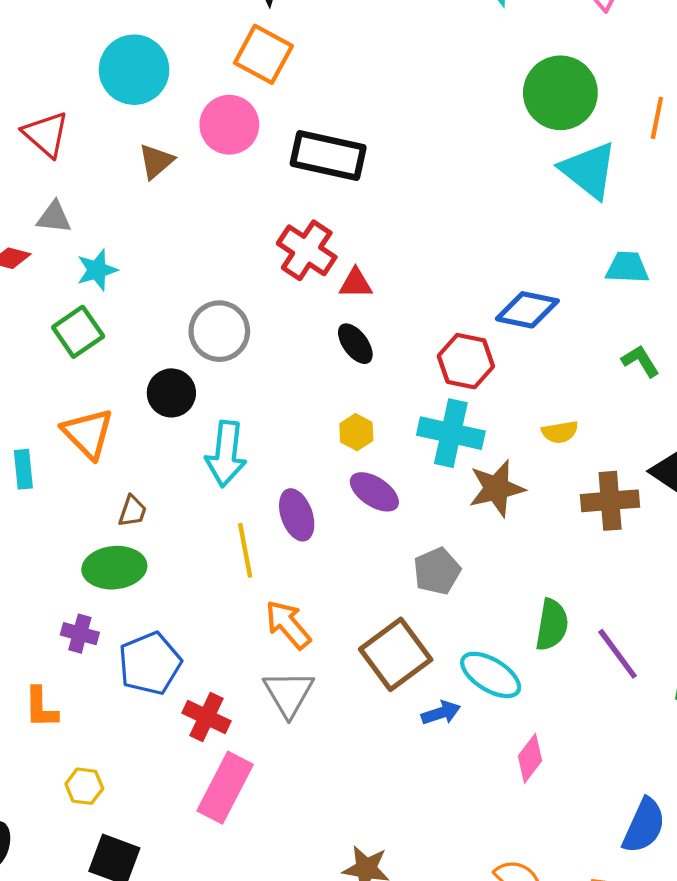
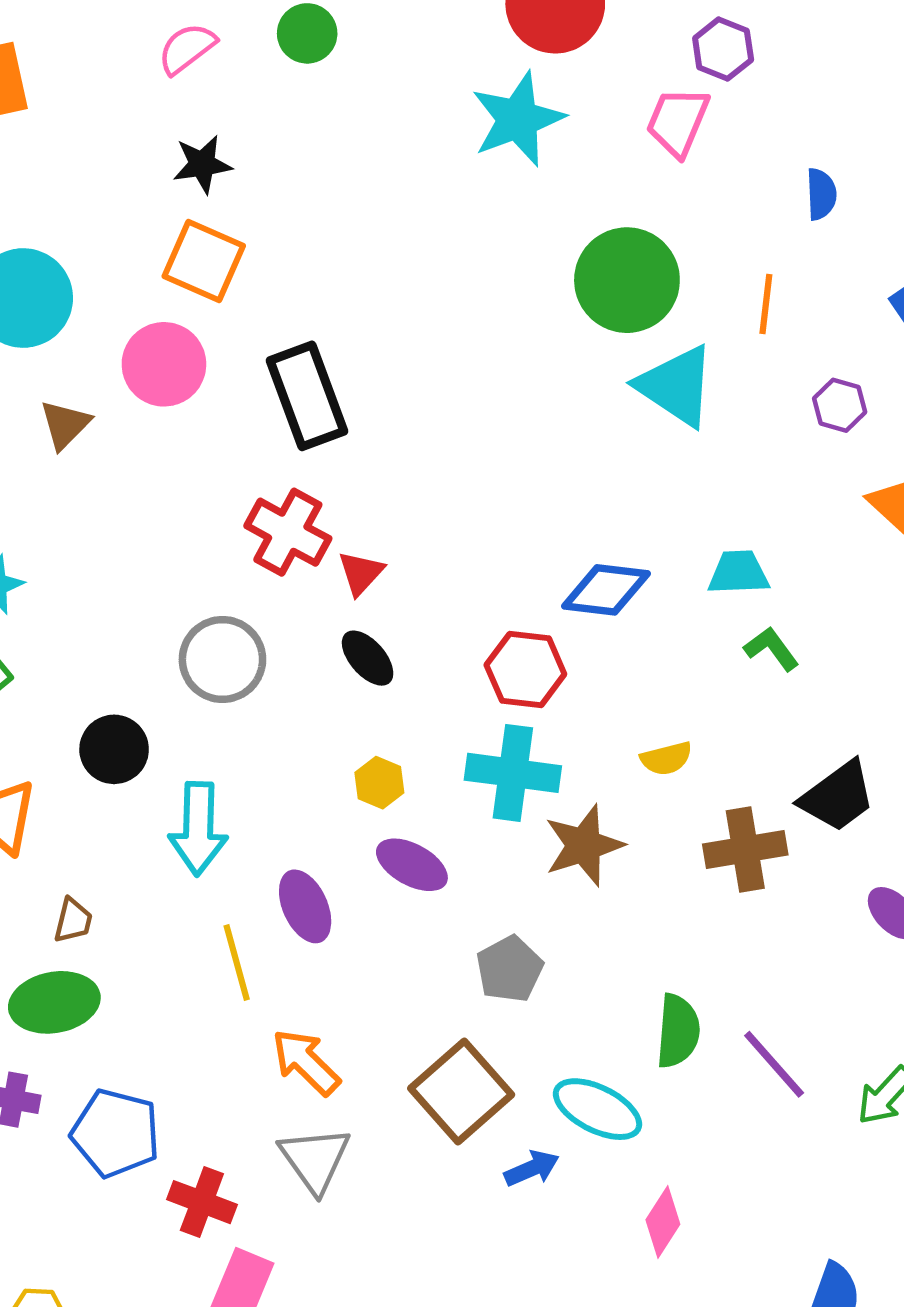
black rectangle: (328, 155) -> (307, 396), turned 62
cyan trapezoid: (627, 267) -> (738, 573), moved
red triangle: (356, 283) -> (361, 573), turned -42
gray circle: (219, 331) -> (222, 659), moved
blue pentagon: (150, 663) -> (116, 1133), turned -30

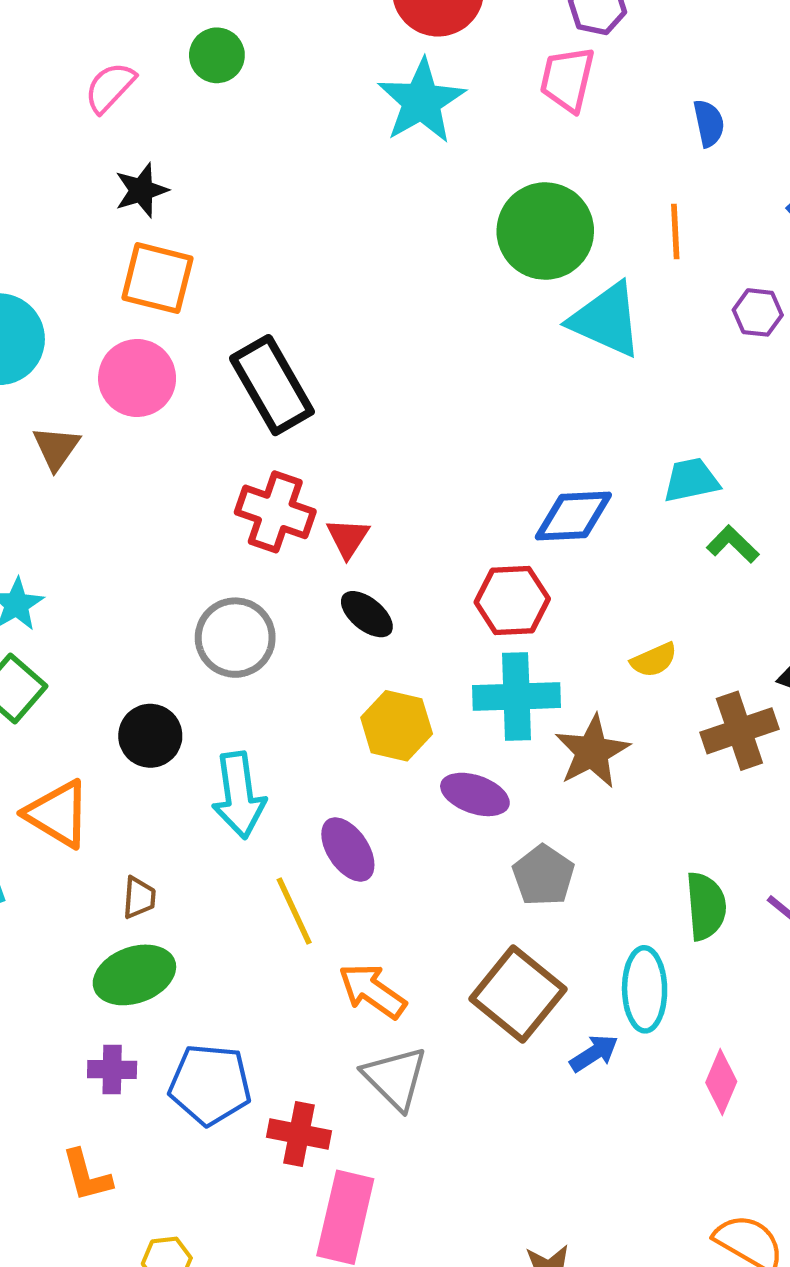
yellow hexagon: (379, 783) -> (397, 726), size x1.5
purple ellipse: (412, 865) -> (475, 794), moved
cyan ellipse: (597, 1109) -> (645, 989), turned 72

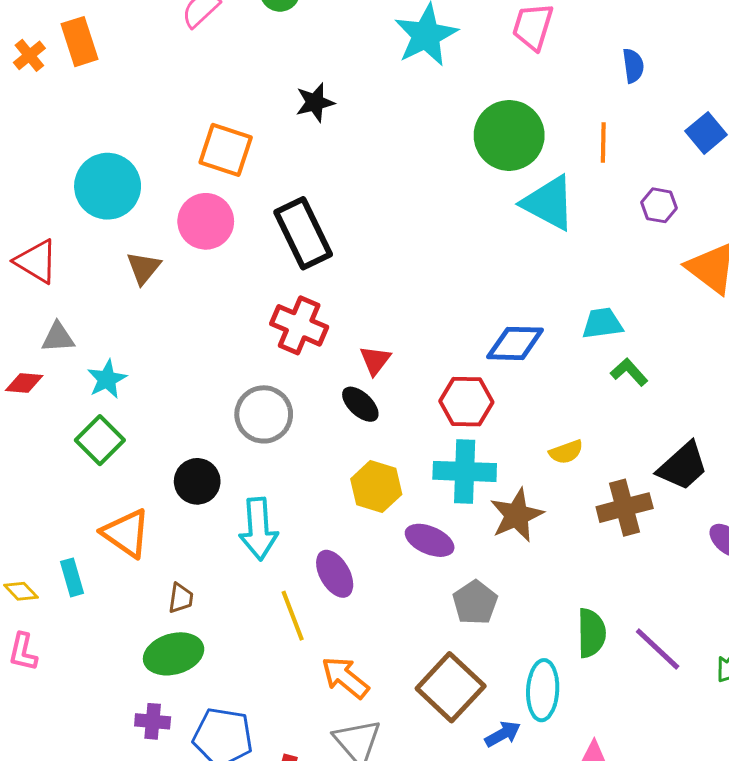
black star: (141, 190) -> (315, 102), moved
red triangle: (348, 538) -> (375, 360), moved

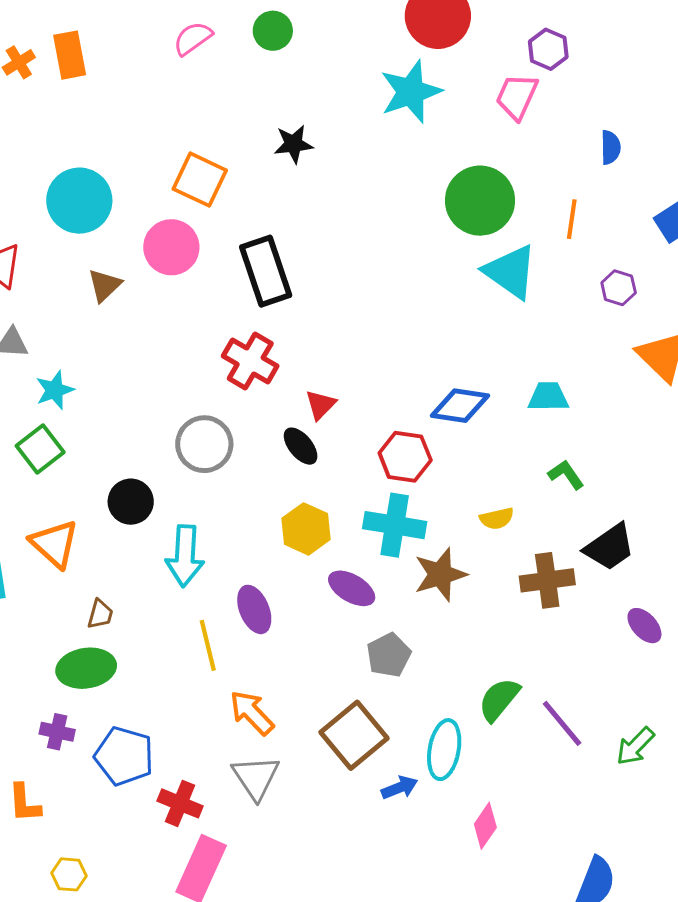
green L-shape: (629, 372) -> (566, 475), moved
green semicircle: (591, 633) -> (499, 699), turned -147

